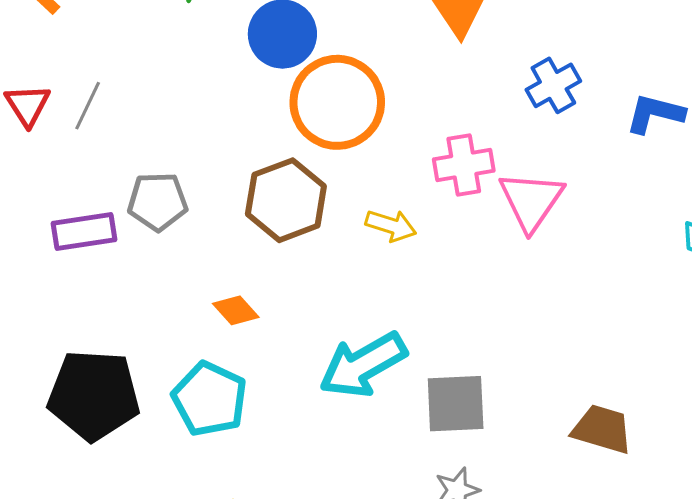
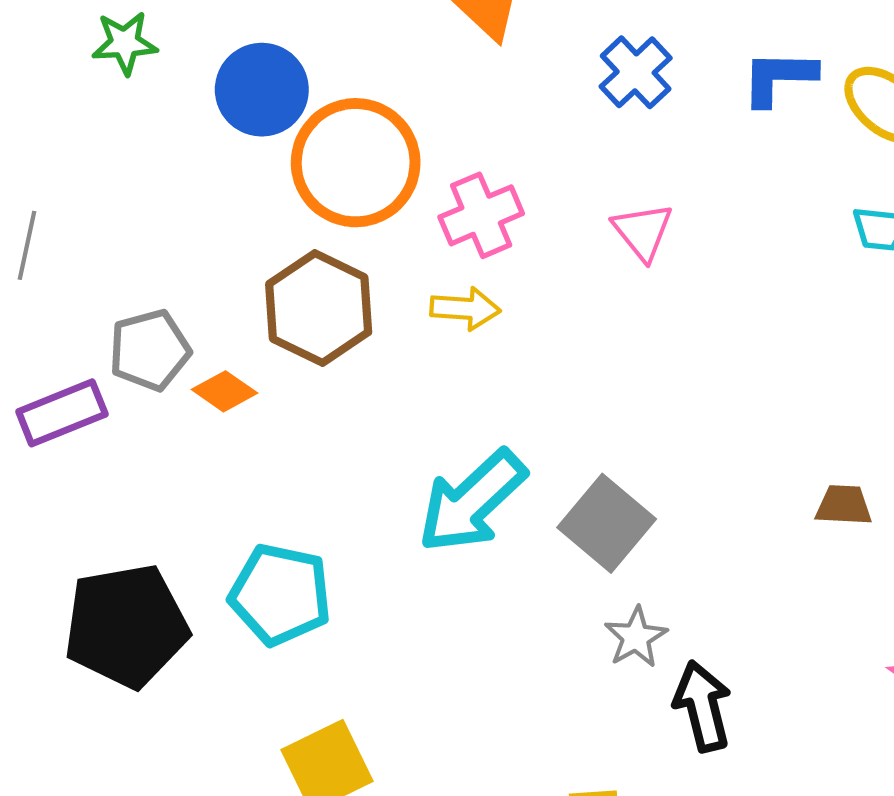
pink cross: (464, 165) -> (481, 215), moved
pink triangle: (531, 201) -> (643, 232), size x0.7
orange diamond: (236, 310) -> (224, 391), moved
gray square: (456, 404) -> (607, 523), turned -34
brown trapezoid: (602, 429) -> (844, 505), moved, size x0.7

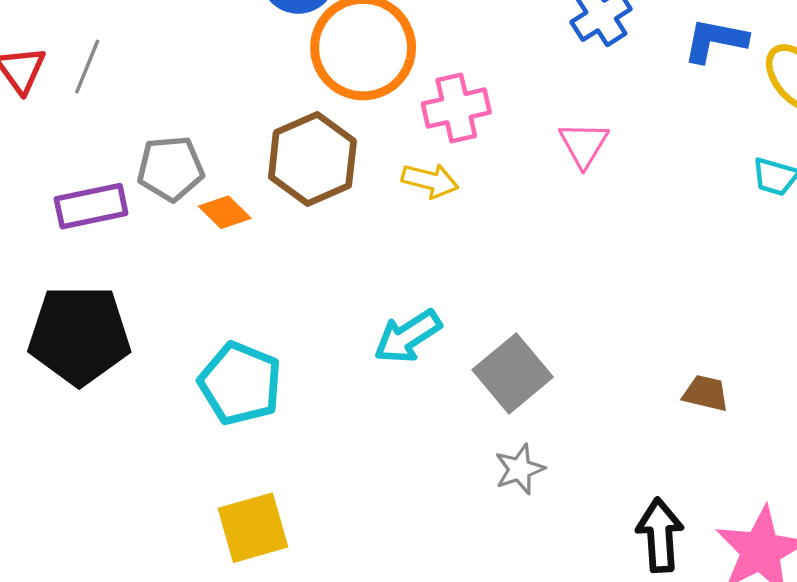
cyan arrow: (472, 501) -> (408, 336), size x0.7
black pentagon: (126, 626) -> (79, 335), moved
black arrow: (703, 706) -> (660, 535), moved

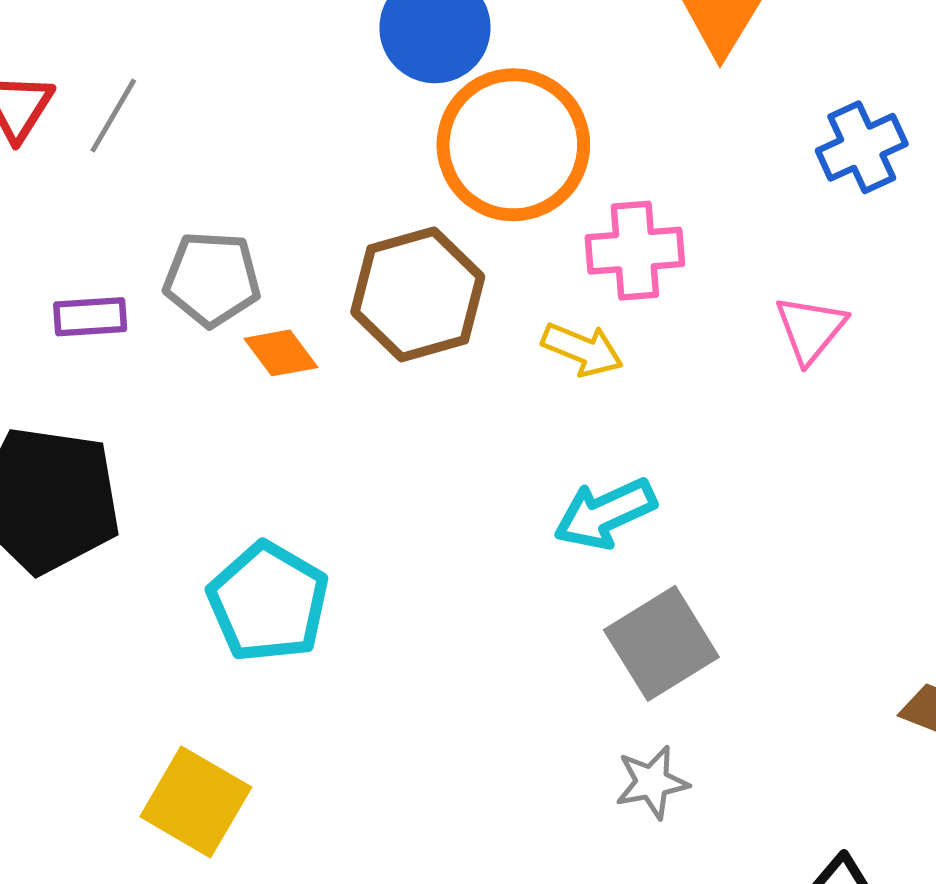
purple rectangle: (91, 206) -> (90, 317), size x0.7
cyan arrow: (408, 336) -> (605, 513), moved
yellow square: (253, 528) -> (196, 802), moved, turned 38

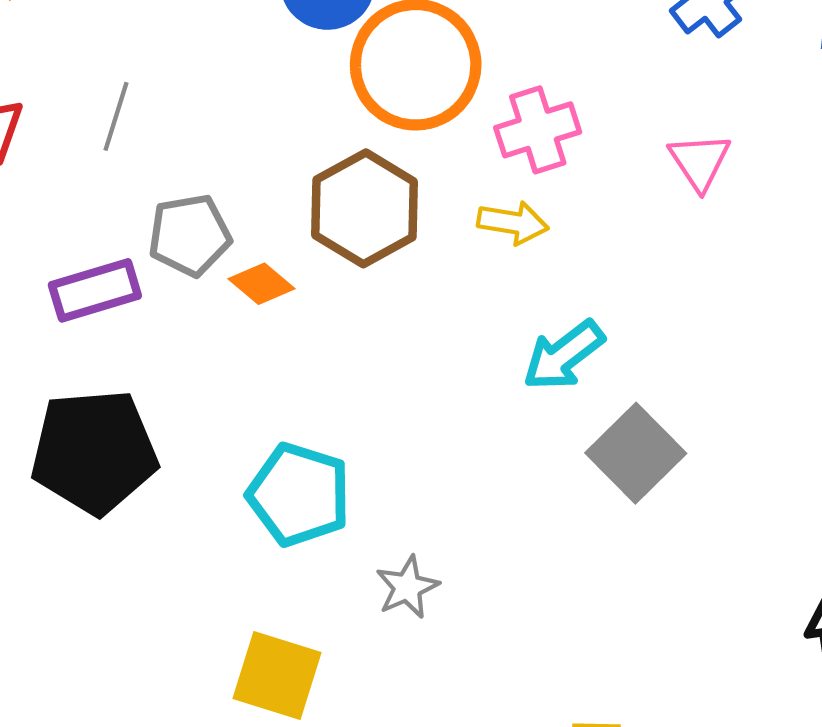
gray line: (113, 116) -> (116, 116), moved
purple rectangle: (90, 317) -> (95, 290), size x1.4
gray star: (652, 782) -> (407, 587), moved

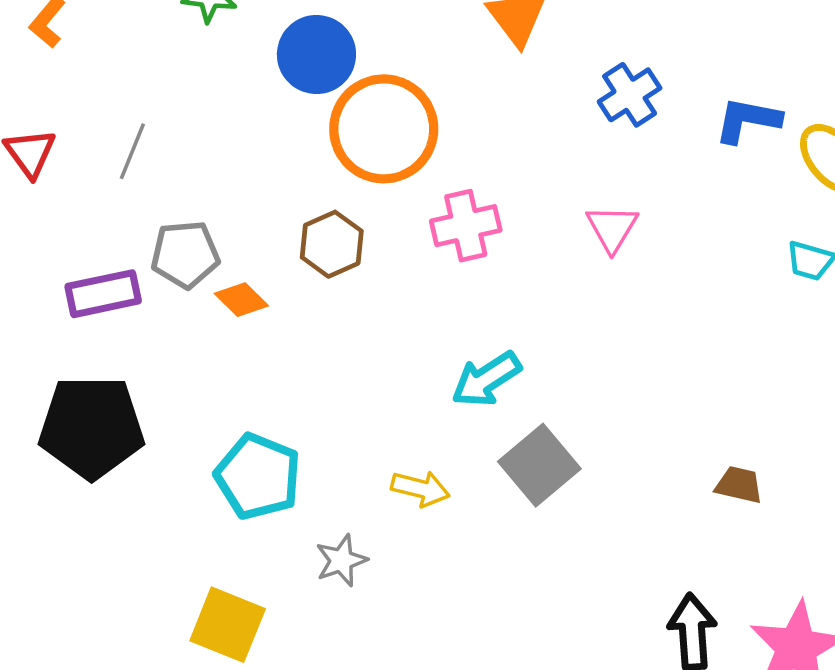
pink cross: (538, 130) -> (466, 226), moved
brown hexagon: (365, 208) -> (332, 244), size x0.7
yellow arrow: (513, 223) -> (420, 489), moved

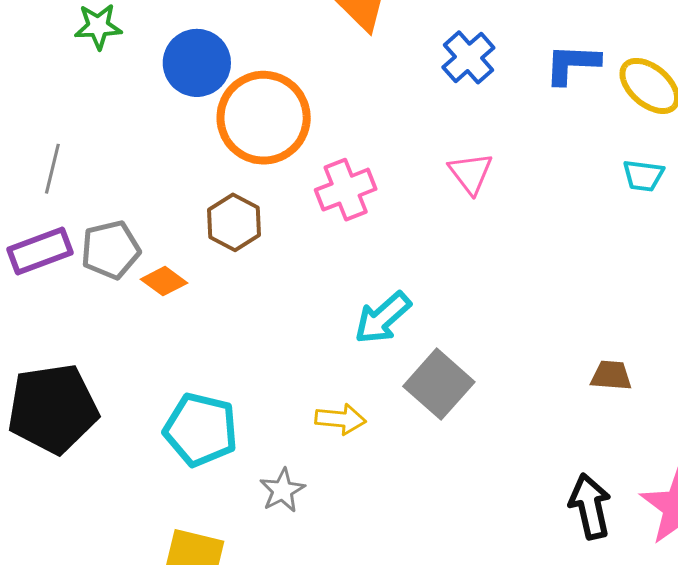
purple rectangle: (103, 294) -> (40, 251), moved

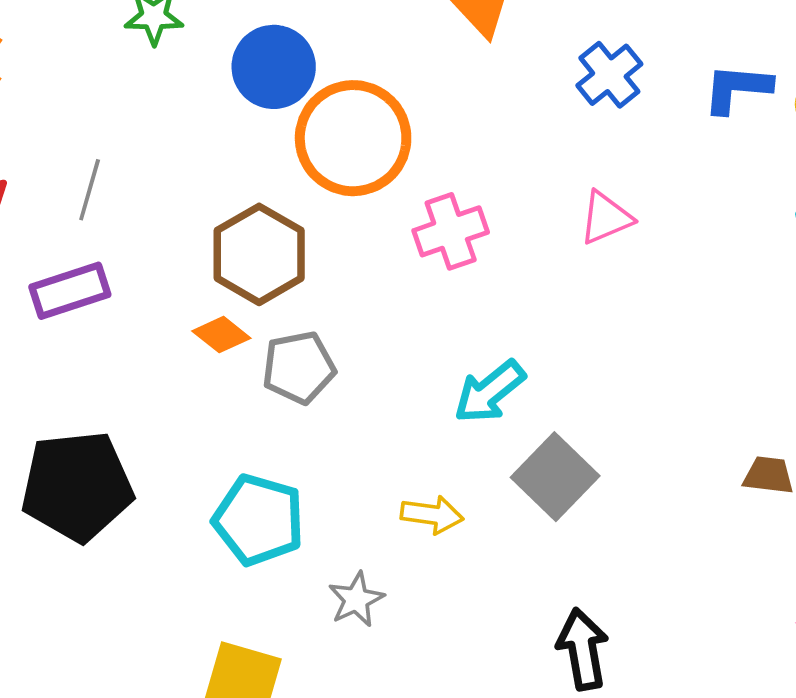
pink triangle: (471, 173) -> (606, 218), turned 42
brown hexagon: (234, 222) -> (259, 254), moved, size x1.4
gray pentagon: (110, 250) -> (299, 367), moved
black arrow: (590, 506) -> (583, 649), moved

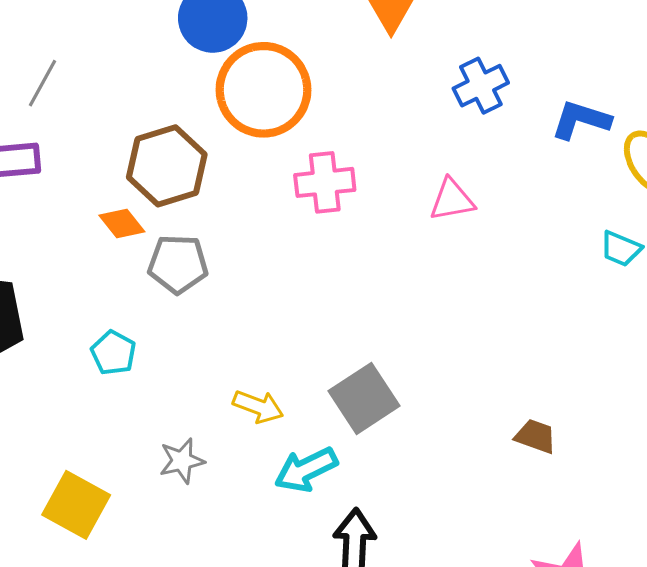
cyan arrow: (489, 392) -> (306, 470), moved
cyan pentagon: (259, 520) -> (113, 353), moved, size x0.6

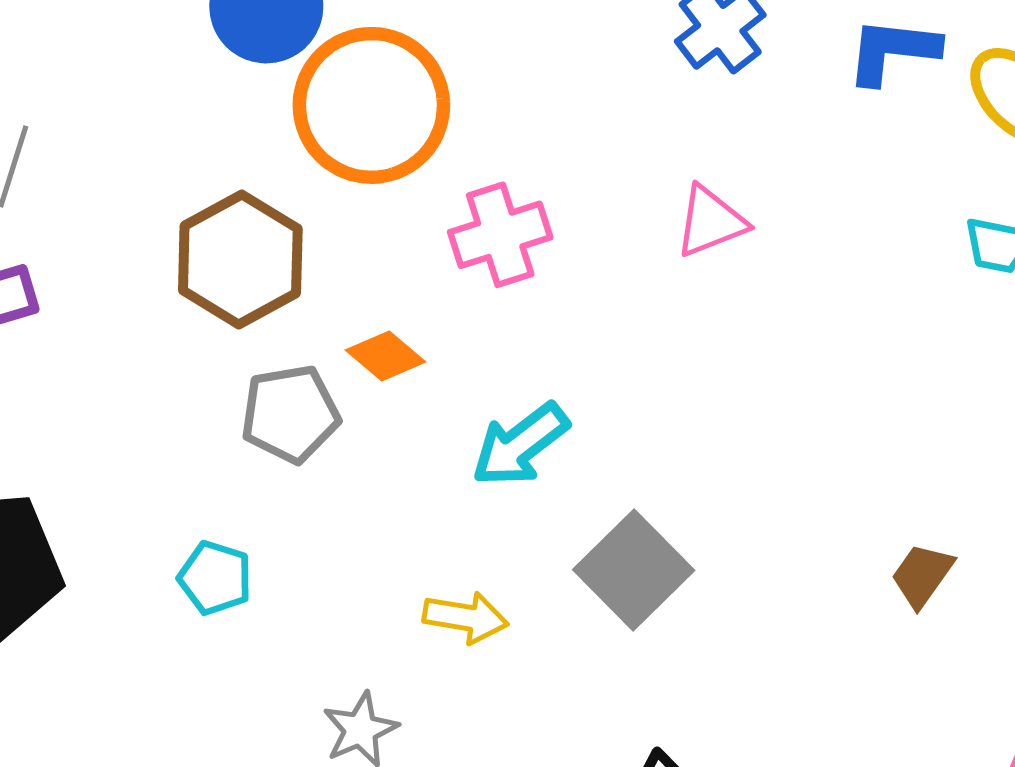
orange diamond: (122, 223) -> (385, 356), moved
brown trapezoid: (536, 436) -> (922, 575), turned -63
cyan arrow: (306, 470) -> (520, 445), moved

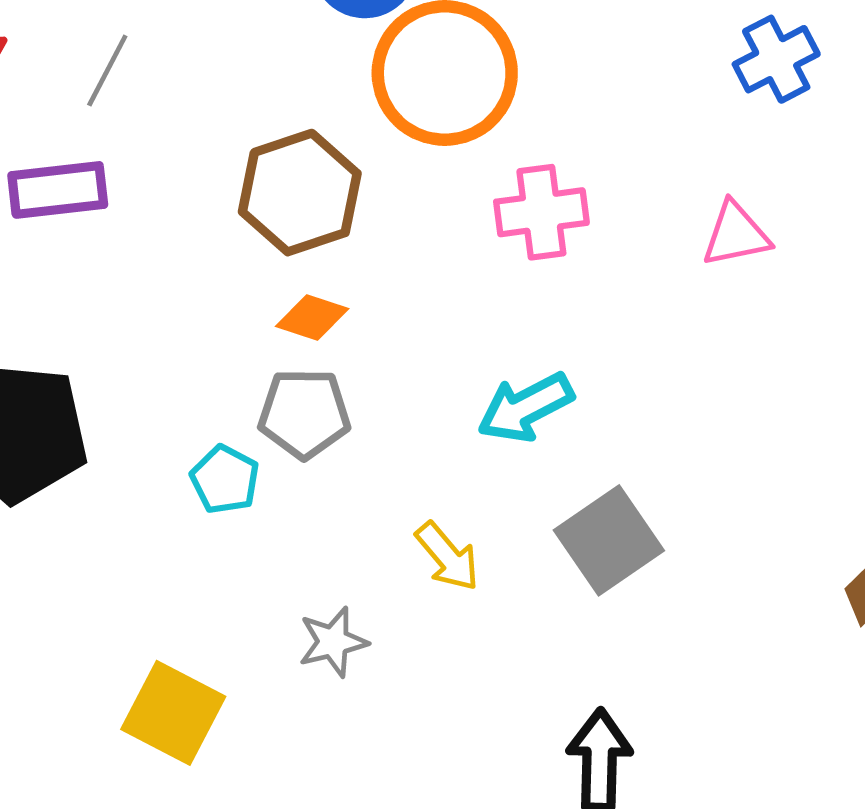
orange diamond: (385, 356) -> (312, 317), moved, turned -32
gray pentagon: (290, 414) -> (304, 414), moved
yellow arrow: (466, 617) -> (447, 556), turned 30

